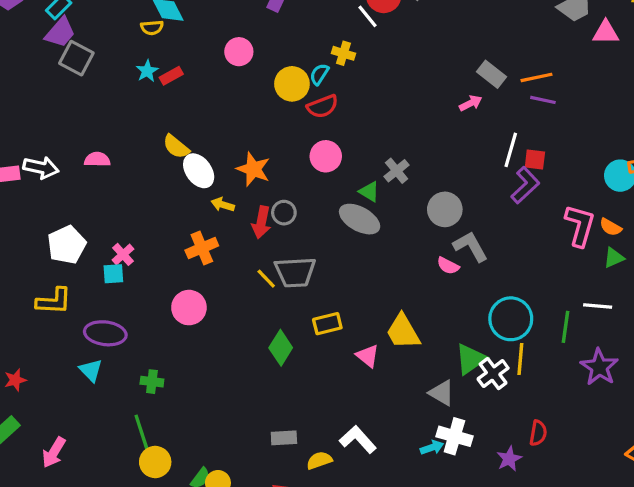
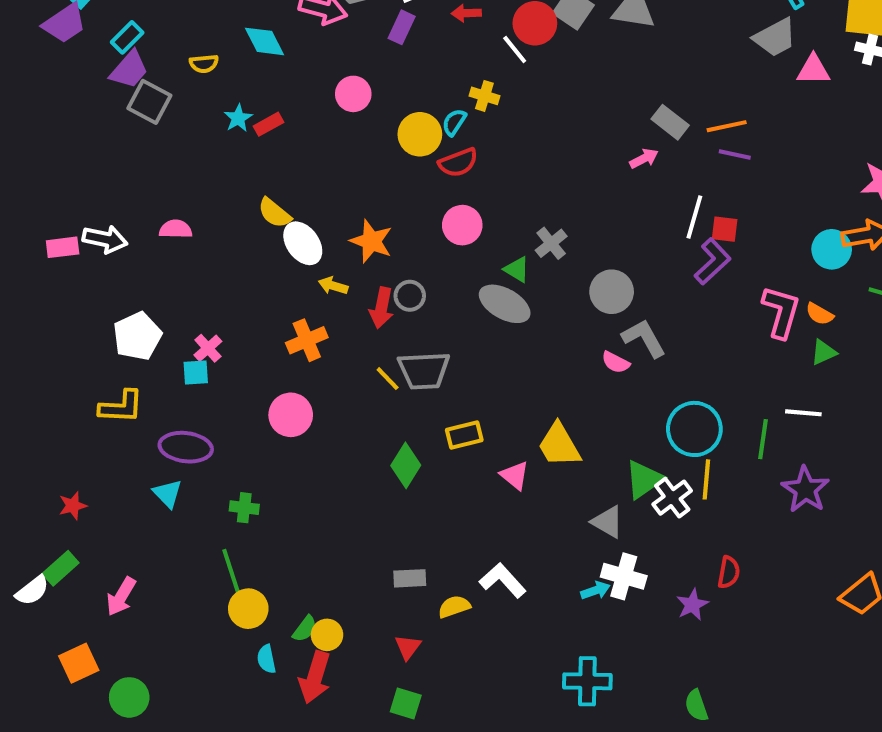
yellow semicircle: (152, 28) -> (204, 64), moved

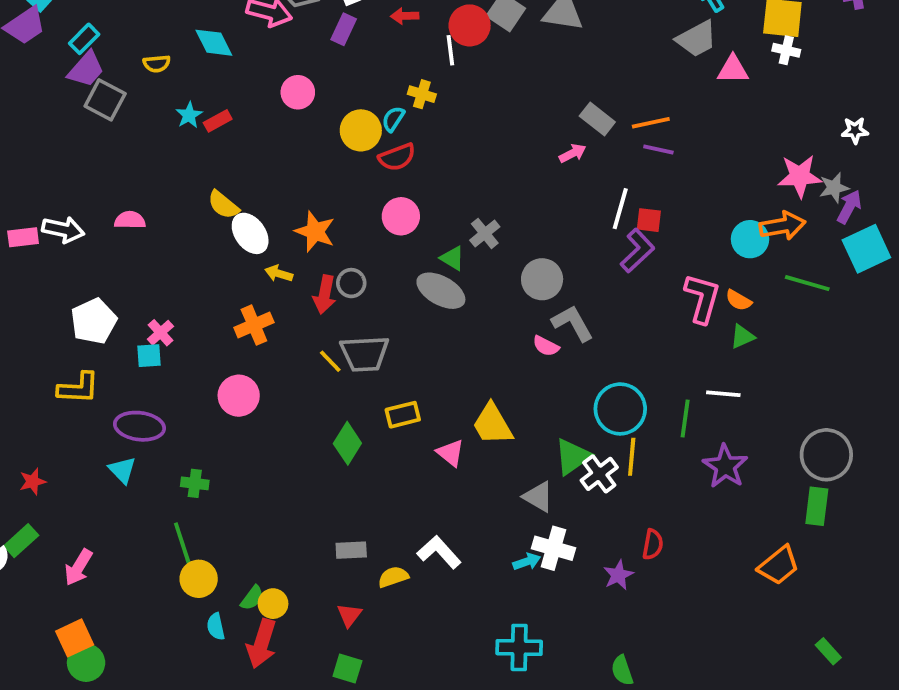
white line: (515, 49) -> (450, 50), turned 32
orange square: (79, 663) -> (75, 638), moved

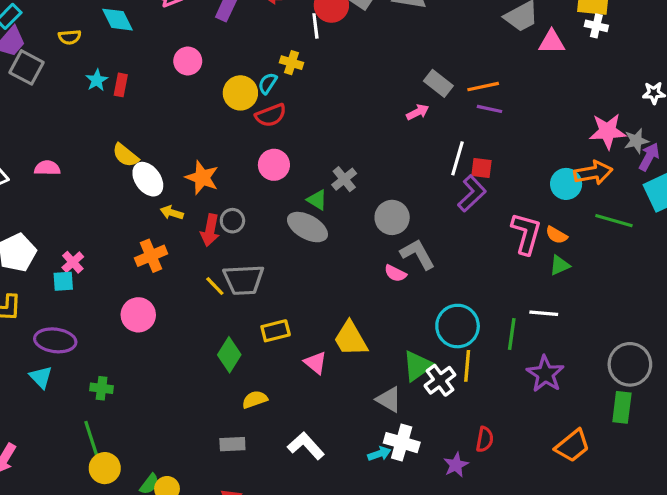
red rectangle: (218, 121) -> (121, 85), turned -50
orange trapezoid: (779, 565) -> (572, 446), moved
yellow semicircle: (393, 577) -> (255, 399), moved

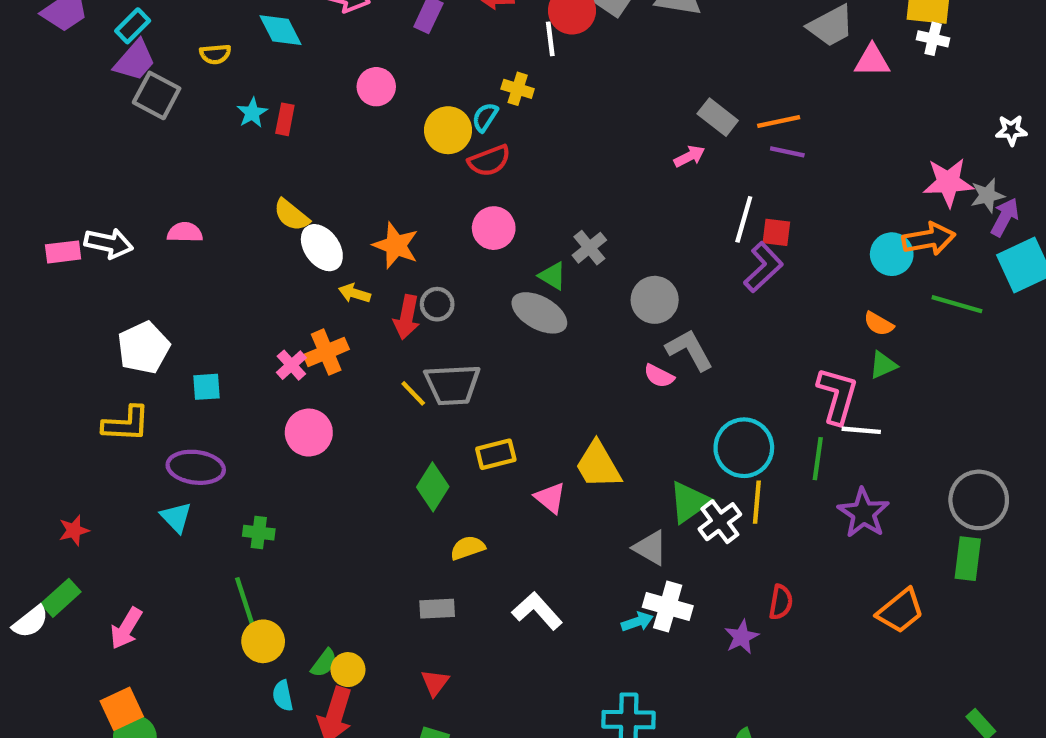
pink L-shape: (526, 233) -> (837, 396), moved
pink cross: (73, 262) -> (291, 365), moved

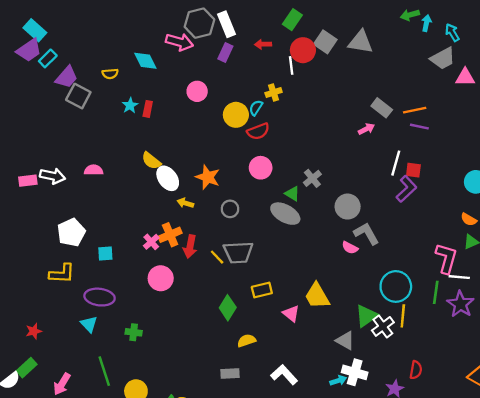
cyan rectangle: (133, 26) -> (48, 58), moved
yellow cross: (518, 89) -> (274, 92), turned -35
red arrow: (407, 317) -> (190, 247), moved
purple star: (863, 513) -> (460, 304), moved
green line: (246, 604) -> (104, 371), moved

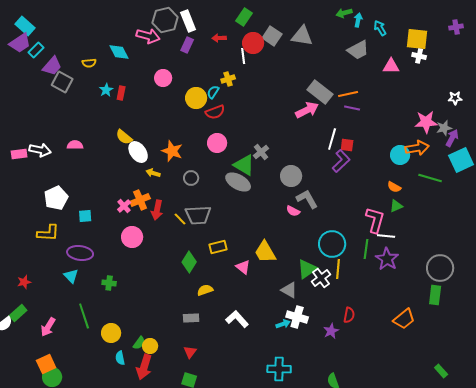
gray trapezoid: (443, 58) -> (358, 50), moved
gray rectangle: (382, 108) -> (320, 92), size x1.4
pink arrow: (366, 129) -> (307, 110), size x1.6
green triangle: (292, 194) -> (244, 165), size x1.6

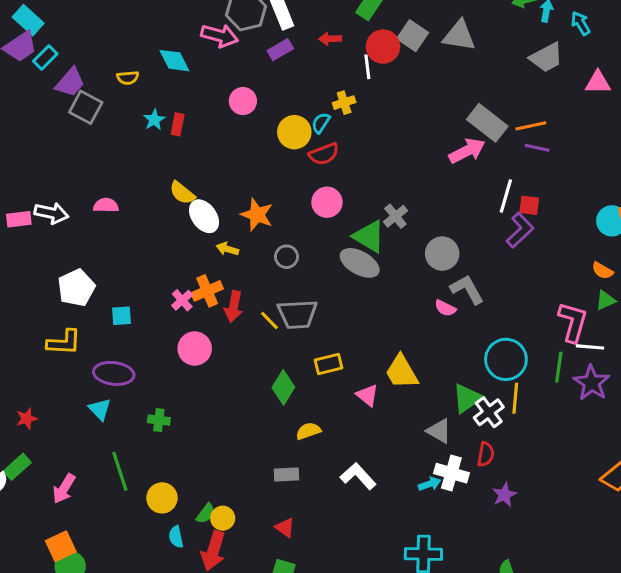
purple rectangle: (187, 45) -> (280, 50), turned 35
red semicircle: (349, 315) -> (486, 454), moved
red triangle: (190, 352) -> (285, 527), turned -32

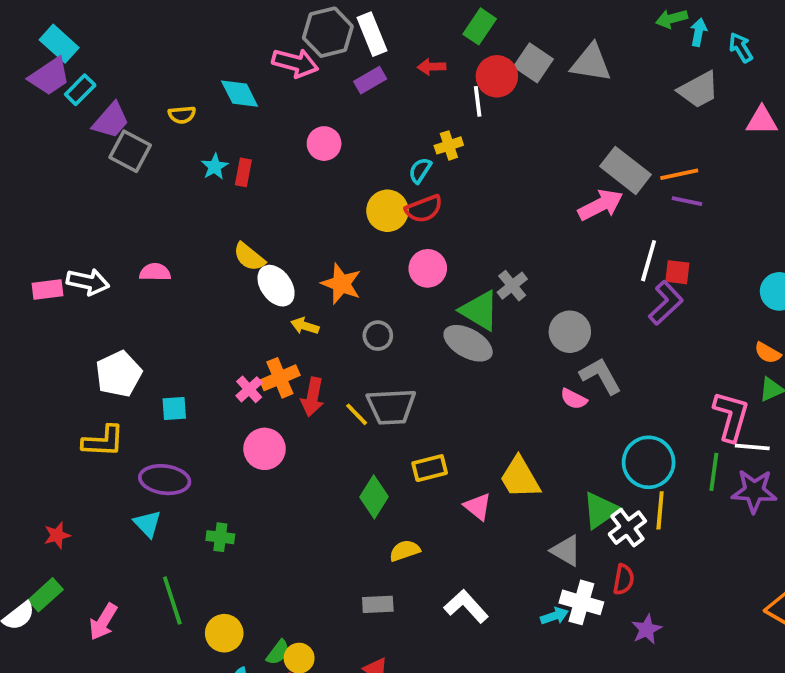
yellow circle: (294, 132) -> (387, 211), moved
purple star: (592, 383) -> (754, 491), turned -30

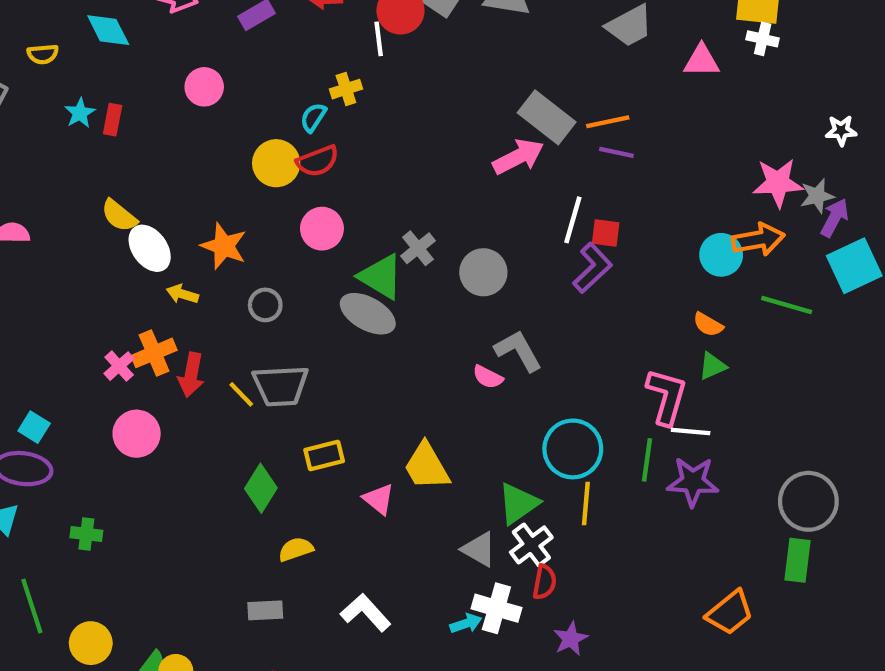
gray circle: (570, 332) -> (483, 272), moved
cyan square: (174, 409) -> (34, 427), moved, turned 36
white cross: (627, 528) -> (531, 545), moved

